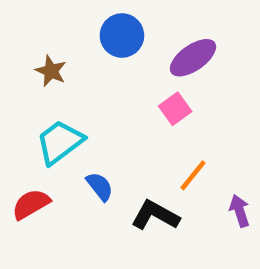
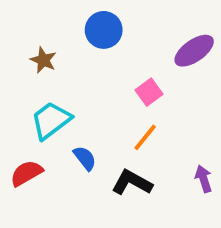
purple ellipse: (193, 58) -> (194, 51), moved
orange line: (193, 175) -> (145, 137), moved

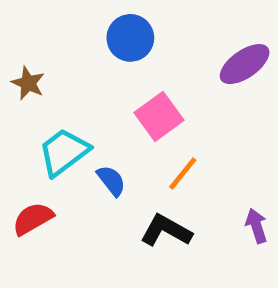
brown star: (43, 60) -> (28, 83), moved
pink square: (149, 92) -> (159, 116), moved, size x1.4
blue semicircle: (85, 158) -> (111, 181), moved

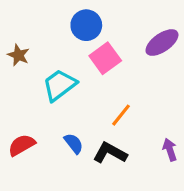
pink square: (159, 116) -> (105, 58), moved
cyan trapezoid: (64, 152) -> (59, 85), moved
blue semicircle: (111, 181) -> (74, 143), moved

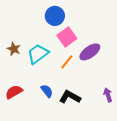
purple ellipse: (162, 43) -> (90, 52), moved
brown star: (18, 55) -> (14, 49), moved
orange line: (121, 115) -> (67, 62), moved

